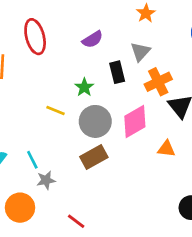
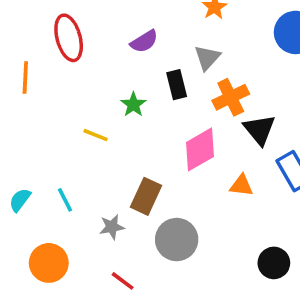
gray circle: (95, 121) -> (177, 240), moved
brown rectangle: (94, 157) -> (146, 196), turned -36
gray star: (46, 180) -> (112, 227), moved

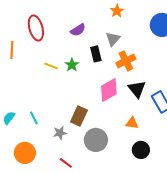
black triangle: (259, 130) -> (137, 89), moved
yellow line: (96, 135) -> (51, 66), moved
orange triangle: (241, 186) -> (132, 123), moved
black circle: (274, 263) -> (141, 150), moved

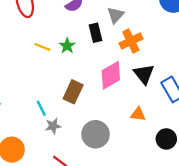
brown rectangle: (79, 116) -> (73, 92), moved
cyan line: (34, 118) -> (41, 108), moved
black circle: (141, 150) -> (166, 139), moved

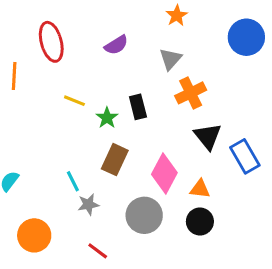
black rectangle: (96, 33) -> (138, 107), moved
green star: (67, 46) -> (107, 118), moved
pink diamond: (111, 75) -> (164, 173), moved, turned -32
black circle: (166, 139) -> (200, 221), moved

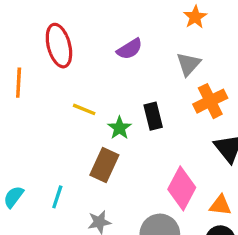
brown rectangle: (115, 160) -> (104, 165), moved
cyan line: (73, 181) -> (57, 197), moved, turned 45

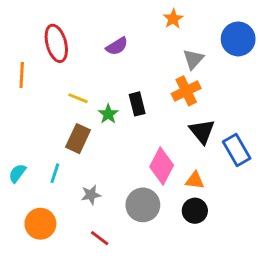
gray triangle: (188, 64) -> (193, 59), moved
brown rectangle: (104, 165) -> (78, 139), moved

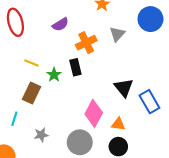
orange cross: (186, 91) -> (86, 43), moved

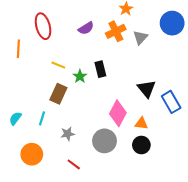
orange cross: (86, 43) -> (116, 31), moved

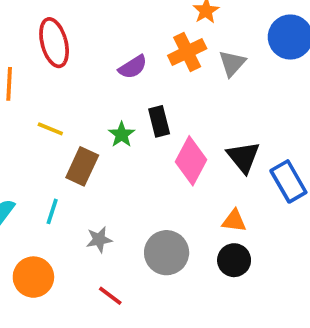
purple semicircle: (86, 28) -> (133, 67), moved
yellow line: (58, 65) -> (50, 129), moved
pink diamond: (118, 113) -> (191, 161), moved

